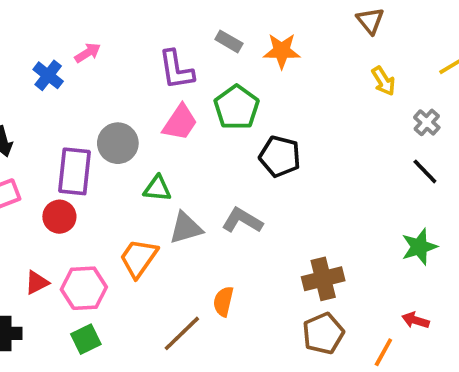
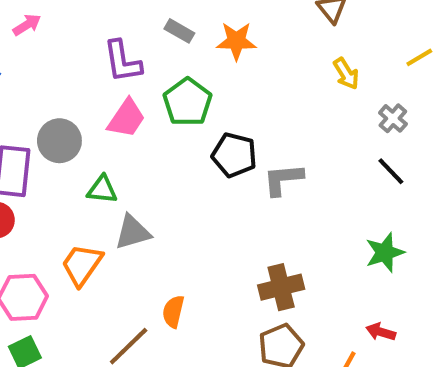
pink arrow: (88, 53) -> (27, 25), moved
gray L-shape: (242, 220) -> (283, 179), moved, turned -36

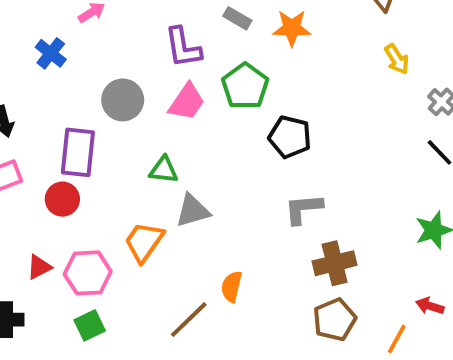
gray circle: (59, 141) -> (123, 100), moved
gray L-shape: (283, 179) -> (303, 209), moved

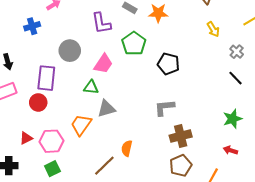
blue cross: (51, 53) -> (32, 26), turned 35
pink trapezoid: (187, 102) -> (103, 64), moved
black pentagon: (290, 137) -> (168, 64), moved
red arrow: (430, 306) -> (230, 150), moved

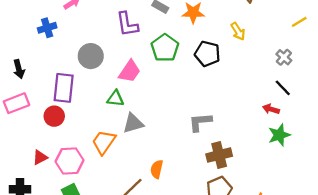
yellow arrow: (213, 29) -> (238, 31), moved
black pentagon: (168, 64) -> (207, 54), moved
red arrow: (230, 150) -> (271, 109), moved

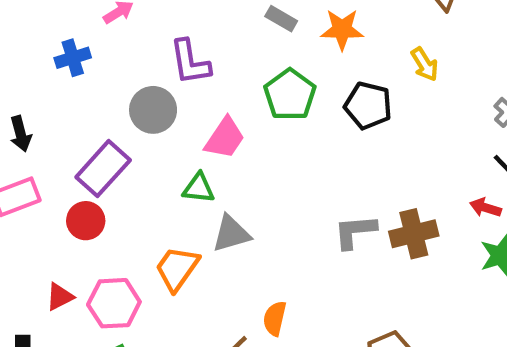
purple L-shape: (127, 24) -> (190, 62), moved
purple rectangle: (64, 88) -> (103, 169), turned 36
brown cross: (219, 155) -> (414, 234), moved

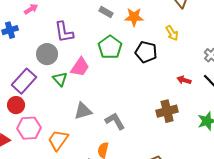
green triangle: (199, 188) -> (60, 79), moved, turned 42
red arrow: (485, 208) -> (184, 80), moved
gray L-shape: (355, 232) -> (115, 121), moved, turned 65
orange trapezoid: (177, 268) -> (58, 140), moved
pink hexagon: (114, 303) -> (29, 128), moved

